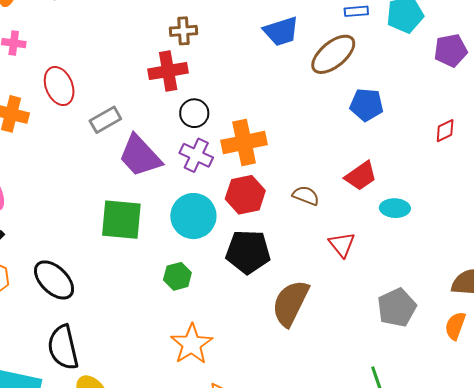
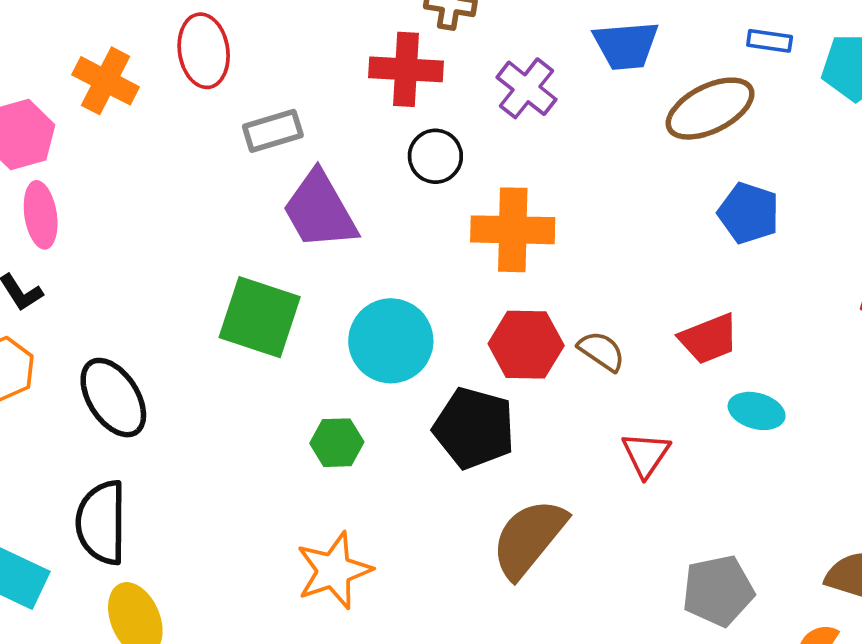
purple cross: (196, 155) -> (526, 88), moved
red hexagon: (245, 195) -> (526, 345), moved

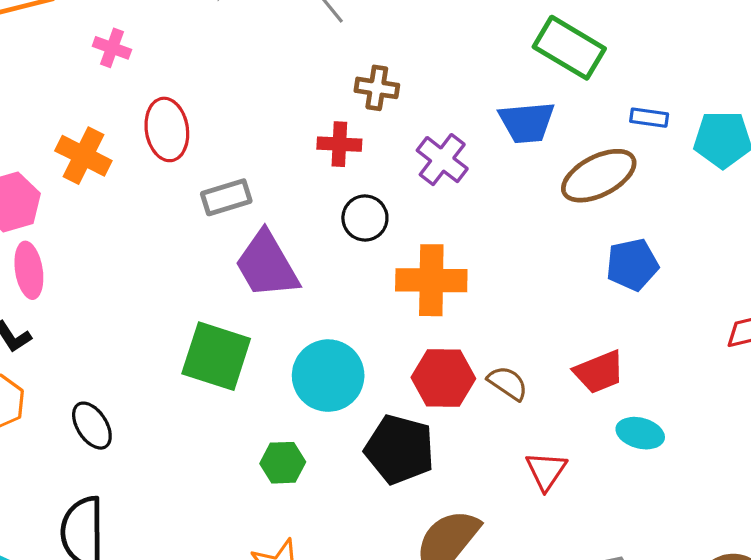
red cross: (406, 69) -> (339, 144), size x0.7
blue pentagon: (749, 213) -> (632, 265), turned -30
black ellipse: (113, 398) -> (92, 426), size x0.7

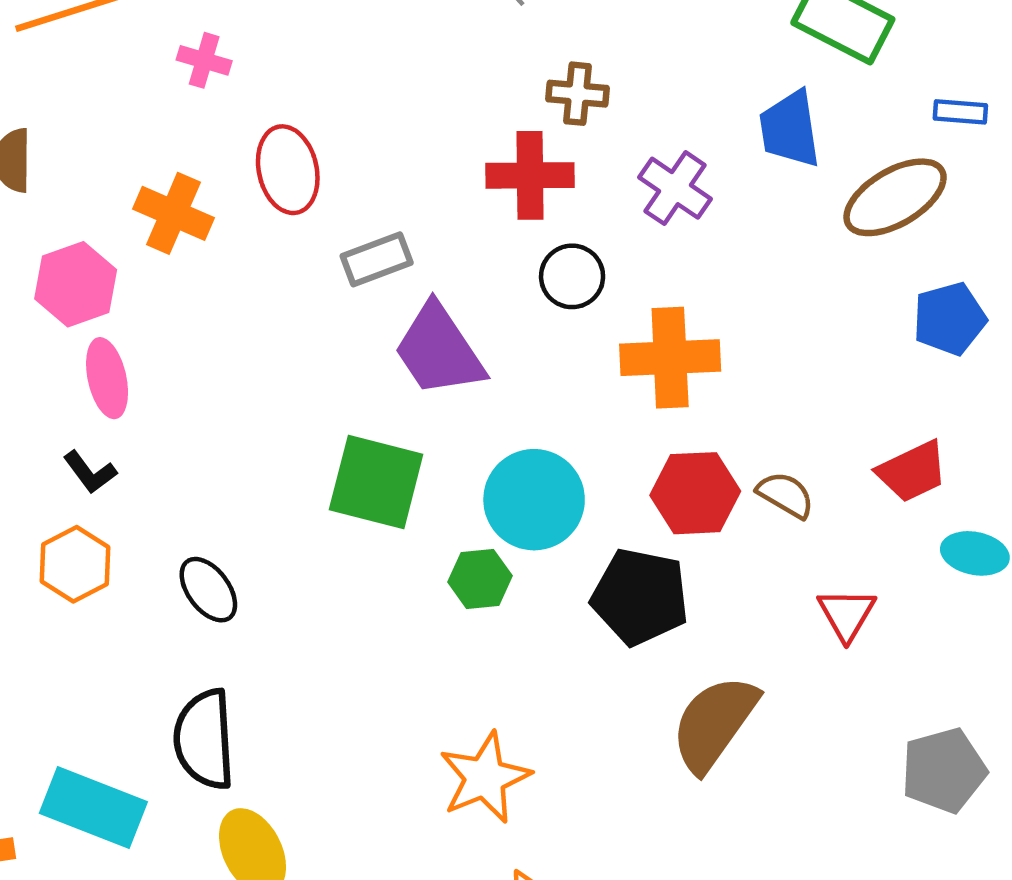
blue trapezoid: (527, 122) -> (790, 129), turned 90
red cross: (339, 144) -> (530, 175), size x1.4
green hexagon: (283, 463) -> (480, 579), moved

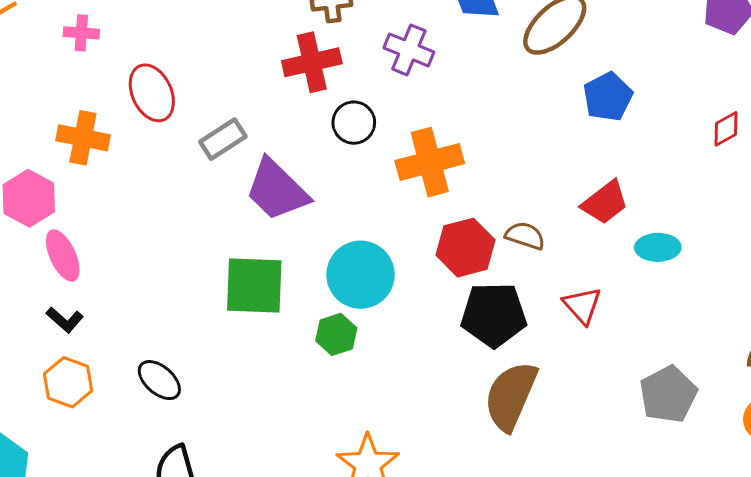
black pentagon: (640, 597) -> (494, 315), moved

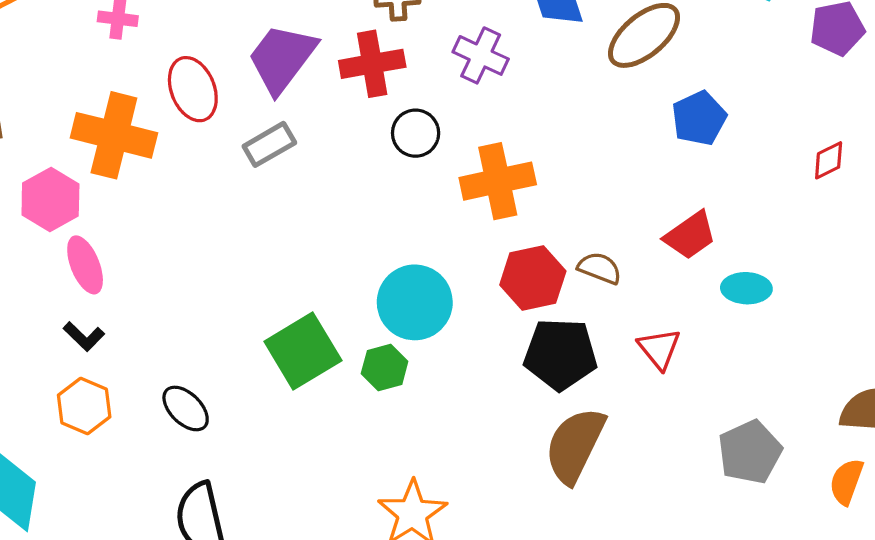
orange cross: (83, 138) -> (114, 135), size x1.4
purple trapezoid: (277, 190) -> (282, 58), moved, turned 80
green square: (254, 286) -> (303, 351), moved, turned -36

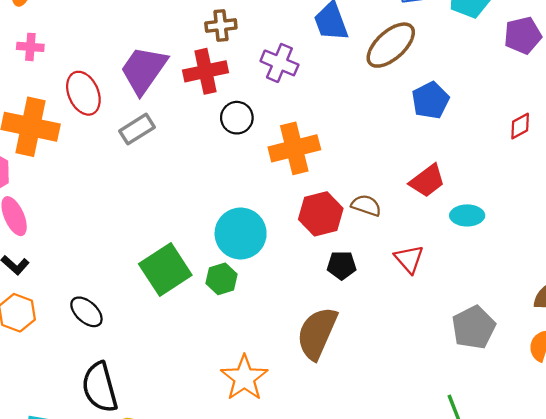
black pentagon: (560, 354) -> (342, 265), size x0.6
brown semicircle: (575, 445) -> (317, 333), moved

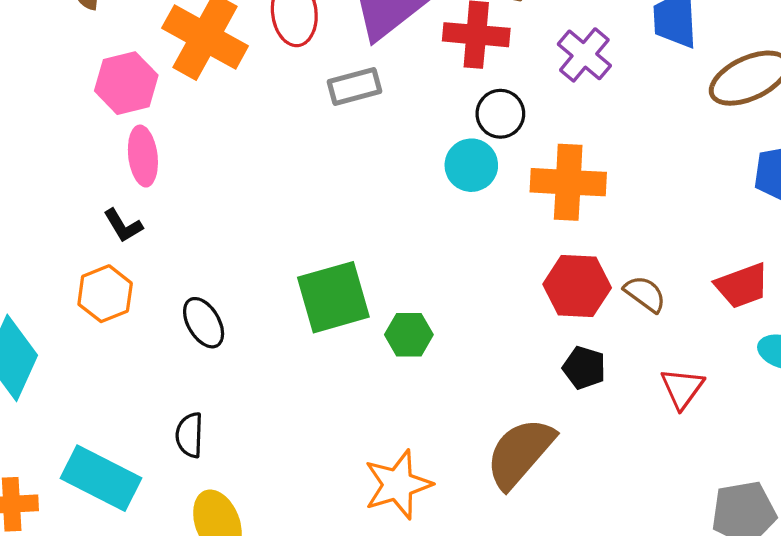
cyan circle: (241, 234) -> (471, 165), moved, size x0.7
black semicircle: (100, 387) -> (189, 435), size x0.6

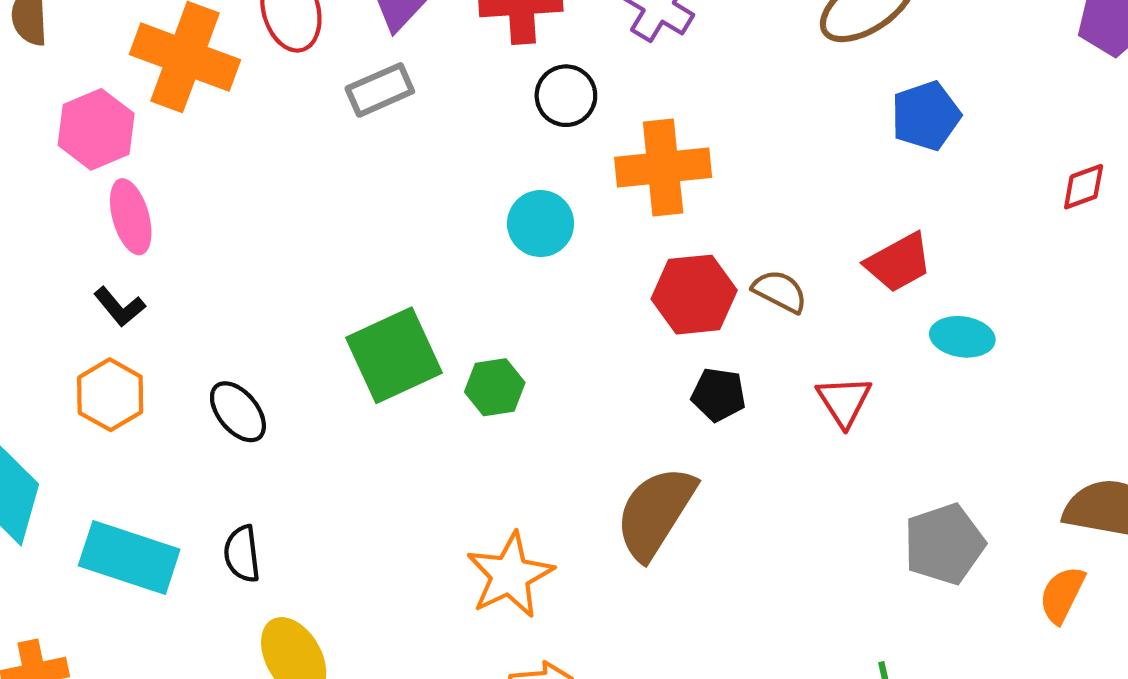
cyan circle: (471, 165) -> (541, 224), moved
cyan rectangle: (101, 478) -> (129, 558), moved

